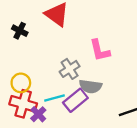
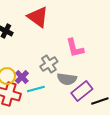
purple rectangle: (75, 100) -> (82, 91), moved
purple cross: (38, 114) -> (22, 77), moved

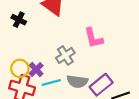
gray semicircle: (67, 79) -> (77, 81), moved

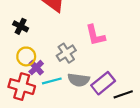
black cross: (19, 20) -> (21, 26), moved
yellow circle: (20, 68) -> (26, 56), moved

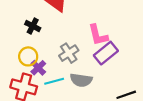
black cross: (21, 26) -> (33, 26), moved
purple rectangle: (103, 83) -> (106, 53), moved

